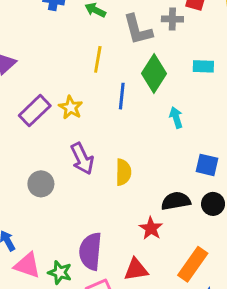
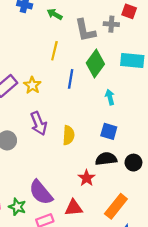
cyan rectangle: (203, 66) -> (132, 60), size x1.5
blue square: (207, 165) -> (109, 131), moved
purple semicircle: (90, 251) -> (41, 192), turned -48

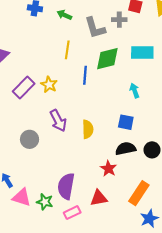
green diamond: (95, 64) -> (107, 59), turned 45
cyan arrow: (110, 97) -> (135, 91), moved
purple semicircle: (41, 192) -> (66, 186), turned 55

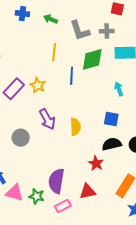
gray cross: (119, 20) -> (107, 31), moved

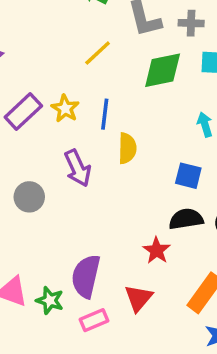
yellow line: (54, 52) -> (98, 53), turned 36
blue line: (72, 76) -> (105, 114), moved
yellow semicircle: (75, 127) -> (127, 148), moved
red triangle: (88, 191) -> (138, 298), turned -42

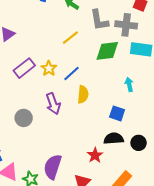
gray cross: (191, 23) -> (126, 25), size x1.5
blue line: (105, 114) -> (72, 74), turned 36

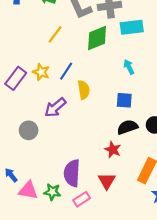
purple arrow: (53, 104) -> (55, 107), turned 85

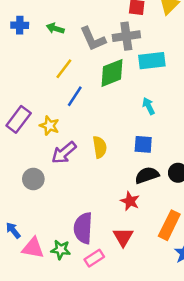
blue line: (66, 71) -> (75, 96), moved
yellow star: (41, 72) -> (49, 126), moved
yellow semicircle: (84, 90) -> (100, 147), moved

